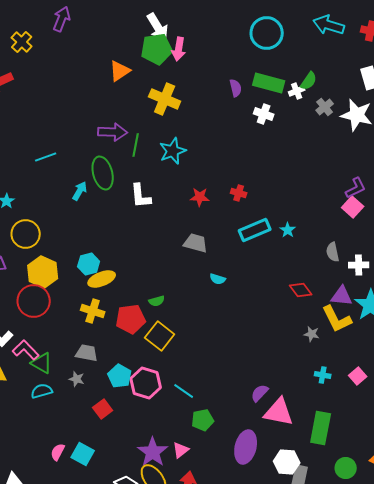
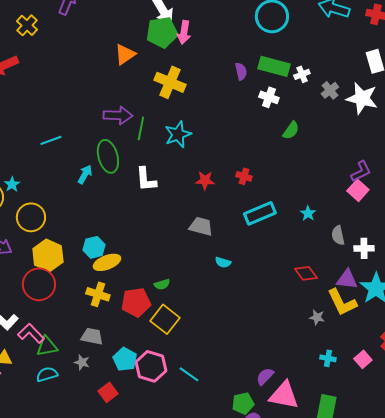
green semicircle: (309, 81) -> (291, 130), moved
cyan star: (288, 230) -> (308, 213), moved
green triangle: (42, 363) -> (47, 346), turned -40
green pentagon: (203, 420) -> (243, 403), moved

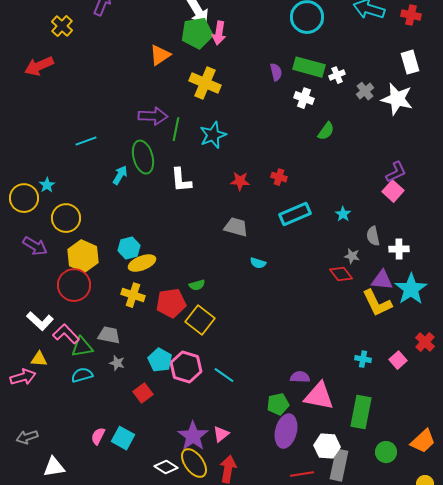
gray star: (317, 317) -> (352, 256), moved
gray trapezoid: (92, 336) -> (109, 335), moved
purple semicircle: (265, 376) -> (300, 377), turned 48

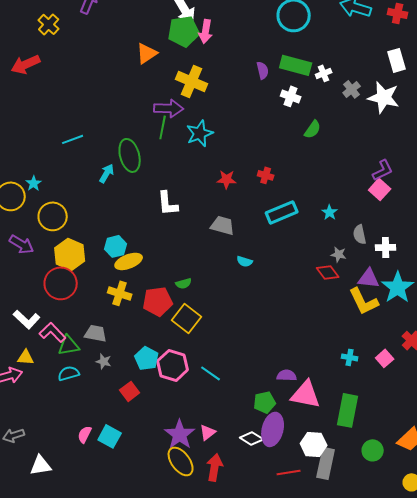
purple arrow: (153, 116) -> (169, 108), moved
white L-shape: (181, 180) -> (168, 203), moved
white diamond: (166, 467) -> (252, 438), moved

